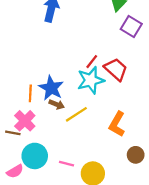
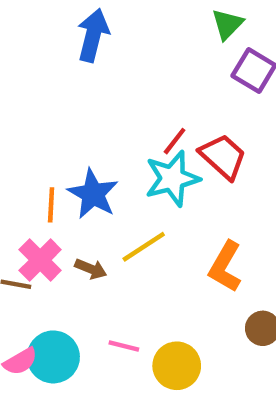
brown arrow: (57, 104) -> (91, 269), moved
cyan circle: (35, 156) -> (53, 357), moved

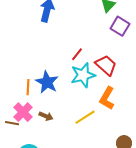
red line: (175, 141) -> (77, 54), moved
yellow line: (144, 247) -> (85, 117), moved
orange L-shape: (225, 267) -> (107, 98), moved

